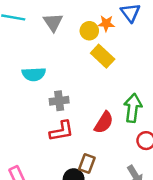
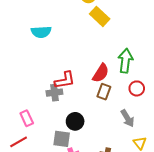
gray cross: (59, 101) -> (54, 93), moved
brown rectangle: (87, 164) -> (104, 92), moved

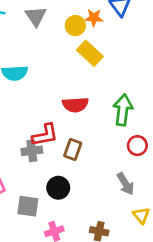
red semicircle: (101, 73) -> (75, 105), moved, turned 54
brown rectangle: (104, 92) -> (73, 150), moved
gray square: (62, 139) -> (28, 206), moved

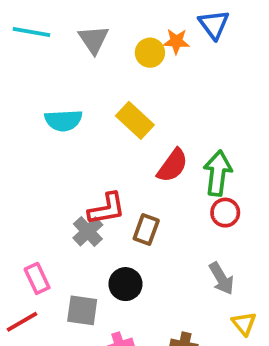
yellow rectangle: (90, 53) -> (135, 120), moved
red semicircle: (75, 105) -> (173, 166), moved, turned -50
red circle: (137, 146) -> (225, 213), moved
gray cross: (32, 151) -> (88, 231), turned -36

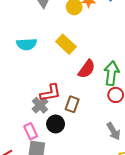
pink rectangle: (37, 278) -> (31, 131), moved
black circle: (125, 284) -> (56, 124), moved

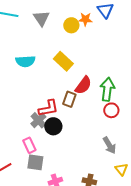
brown rectangle: (72, 104) -> (69, 99), moved
black circle: (56, 124) -> (53, 126), moved

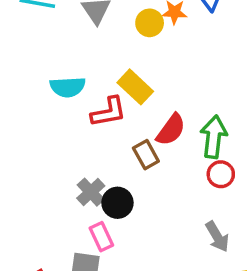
brown rectangle: (69, 99) -> (146, 155), turned -49
red L-shape: (48, 108) -> (109, 112), moved
pink rectangle: (29, 145) -> (101, 237), moved

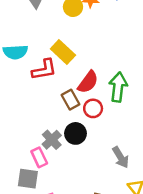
red circle: (221, 174) -> (93, 108), moved
gray cross: (91, 192) -> (52, 140), moved
black circle: (117, 203) -> (75, 133), moved

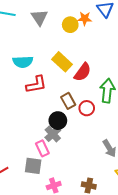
red L-shape: (44, 70) -> (36, 84), moved
red semicircle: (88, 82) -> (83, 72), moved
black circle: (75, 133) -> (58, 121), moved

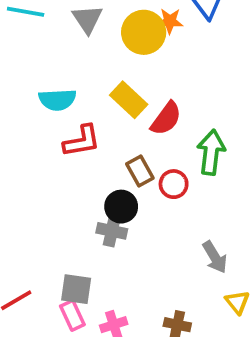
yellow circle: (70, 25) -> (144, 32), size x1.5
gray cross: (53, 134) -> (112, 231), turned -35
pink rectangle: (42, 148) -> (72, 315), moved

